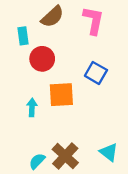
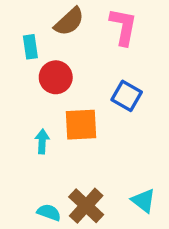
cyan semicircle: (37, 161) -> (49, 212), turned 66

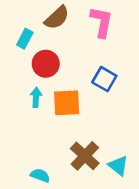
cyan rectangle: (30, 47) -> (25, 39), turned 36
cyan arrow: (42, 141) -> (36, 97), moved
brown cross: (86, 206) -> (85, 156), moved

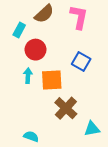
brown cross: (85, 156) -> (66, 108), moved
cyan triangle: (118, 166) -> (92, 129), turned -49

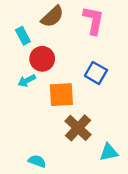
cyan rectangle: (19, 30) -> (23, 36), turned -56
cyan arrow: (28, 76) -> (27, 81), moved, turned -120

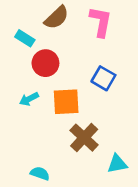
cyan rectangle: (23, 36) -> (25, 38), turned -30
cyan arrow: (27, 81) -> (29, 99), moved

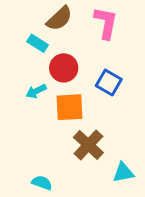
cyan rectangle: (25, 38) -> (38, 43), moved
red circle: (45, 63) -> (64, 68), moved
cyan arrow: (29, 99) -> (36, 91), moved

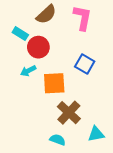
cyan rectangle: (38, 43) -> (20, 34), moved
red circle: (64, 68) -> (38, 47), moved
cyan semicircle: (42, 183) -> (58, 140), moved

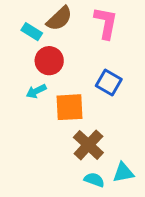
cyan rectangle: (20, 34) -> (32, 32), moved
cyan semicircle: (58, 140) -> (94, 180), moved

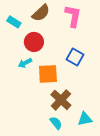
cyan rectangle: (32, 32) -> (14, 22), moved
cyan semicircle: (94, 180) -> (56, 123), moved, turned 32

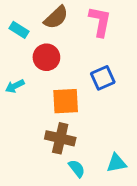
blue square: (75, 57) -> (103, 78), turned 36
cyan arrow: (25, 63) -> (15, 86), moved
brown cross: (61, 100) -> (60, 138), moved, turned -30

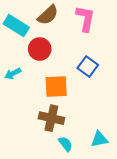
cyan rectangle: (19, 30) -> (16, 26), size x1.5
blue square: (103, 78) -> (88, 67), turned -30

